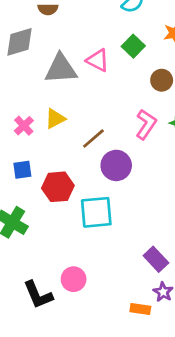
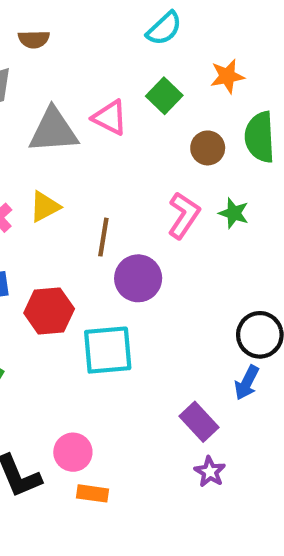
brown line: (93, 138) -> (103, 237), turned -40
orange rectangle: (140, 309) -> (92, 493), moved

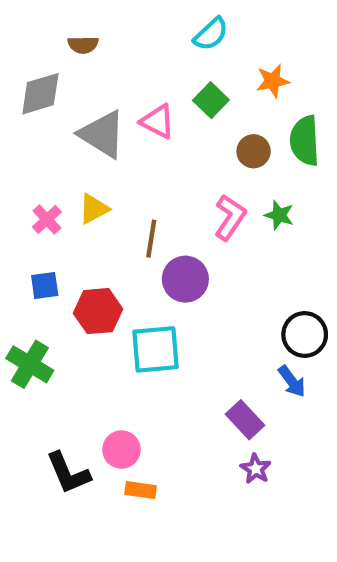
gray triangle: (53, 131) -> (102, 134), turned 36
blue arrow: (247, 383) -> (292, 381), turned -64

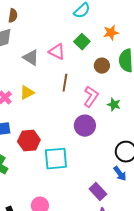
brown semicircle: (83, 45) -> (13, 16), moved, turned -80
gray triangle: (102, 134) -> (31, 58), size x0.7
green star: (279, 215) -> (114, 105), moved
brown line: (151, 239) -> (65, 83), moved
purple circle: (185, 279) -> (85, 126), moved

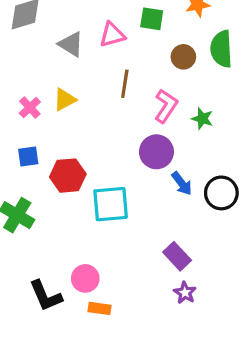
green square: (82, 42) -> (152, 19), turned -35
pink triangle: (57, 52) -> (112, 35), turned -42
blue arrow: (120, 174) -> (182, 183), moved

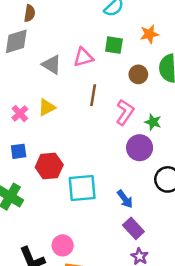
purple circle: (156, 152) -> (140, 148), moved
blue arrow: (182, 183) -> (125, 199), moved

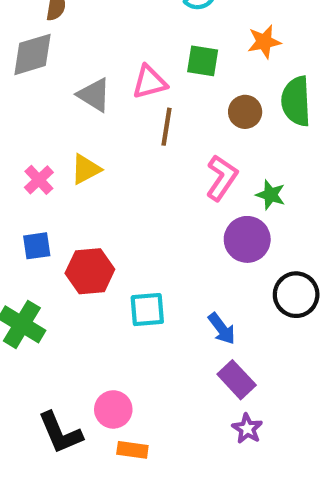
brown line: (93, 95) -> (166, 127), moved
cyan square: (82, 188) -> (147, 310), size x0.7

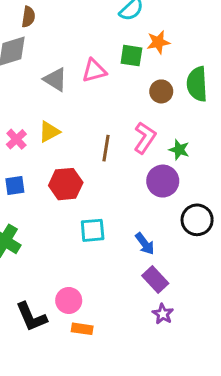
orange star: (264, 42) -> (158, 42), moved
brown line: (166, 127) -> (106, 148), moved
red hexagon: (90, 271) -> (66, 184), moved

